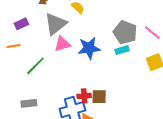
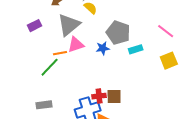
gray pentagon: (125, 32) -> (118, 33), moved
orange line: (14, 46) -> (60, 53), moved
blue star: (89, 48) -> (103, 48), size x0.6

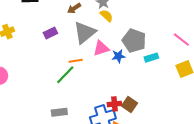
pink triangle: (76, 45) -> (101, 48), moved
brown square: (114, 96) -> (129, 105), turned 35

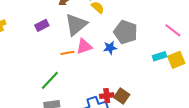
pink triangle: (101, 48) -> (84, 46), moved
cyan rectangle: (151, 58) -> (160, 56), moved
green line: (65, 75) -> (50, 80), moved

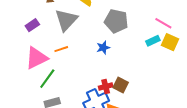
pink line: (173, 30) -> (163, 23), moved
pink triangle: (84, 46) -> (37, 58), moved, size x1.4
blue star: (110, 48) -> (103, 48), moved
yellow square: (176, 60) -> (170, 42), turned -36

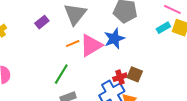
blue star: (103, 48) -> (114, 39), size x1.5
pink triangle: (37, 58) -> (91, 45), moved

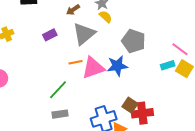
red cross: (120, 77) -> (142, 113), moved, size x1.5

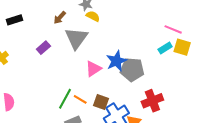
gray pentagon: (134, 41) -> (132, 70), moved
orange line: (75, 62) -> (80, 99), moved, turned 56
pink triangle: (93, 68) -> (93, 69), size x0.7
brown square: (130, 105) -> (101, 102), moved

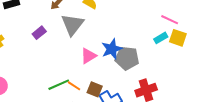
green line: (65, 99) -> (59, 85), turned 35

